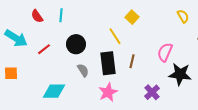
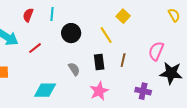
red semicircle: (37, 16) -> (28, 15), turned 56
black circle: (76, 44) -> (71, 33), moved
black rectangle: (108, 63) -> (99, 62), size x0.7
purple cross: (152, 92) -> (143, 91), turned -35

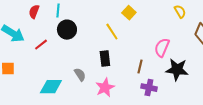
black circle: (71, 33) -> (67, 30), moved
brown line: (123, 60) -> (140, 67), moved
gray semicircle: (74, 69) -> (80, 75), moved

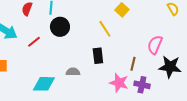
gray semicircle: (80, 75) -> (73, 72), turned -56
pink star: (105, 88) -> (119, 83), moved, turned -30

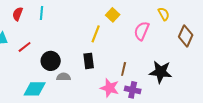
black circle: (60, 27) -> (51, 61), moved
yellow line: (105, 29) -> (96, 34), turned 54
pink semicircle: (155, 45) -> (142, 31), moved

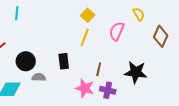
yellow line: (96, 34) -> (85, 37), moved

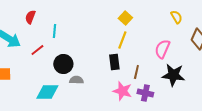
cyan line: (17, 13) -> (54, 31), moved
pink semicircle: (117, 31) -> (162, 49), moved
black rectangle: (64, 61) -> (114, 62), moved

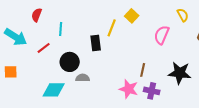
yellow line: (122, 40) -> (112, 28), moved
pink semicircle: (162, 49) -> (162, 35), moved
black rectangle: (114, 62) -> (96, 43), moved

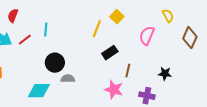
red semicircle: (37, 15) -> (13, 16), moved
black rectangle: (96, 43) -> (110, 53), moved, turned 63
red line: (44, 48) -> (25, 40), moved
black star: (180, 73) -> (165, 74), size x0.6
purple cross: (152, 91) -> (147, 96), moved

